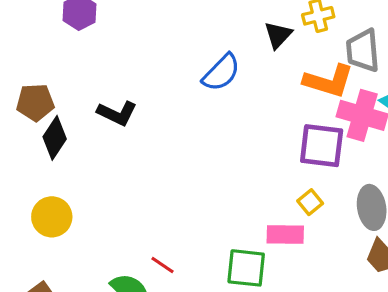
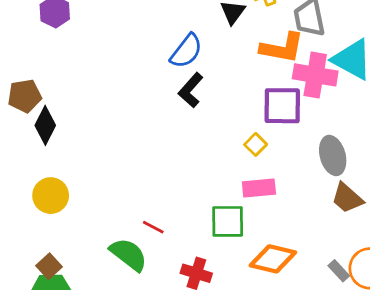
black L-shape: (117, 113) -> (191, 90), moved, turned 112
yellow square: (310, 202) -> (256, 144), moved

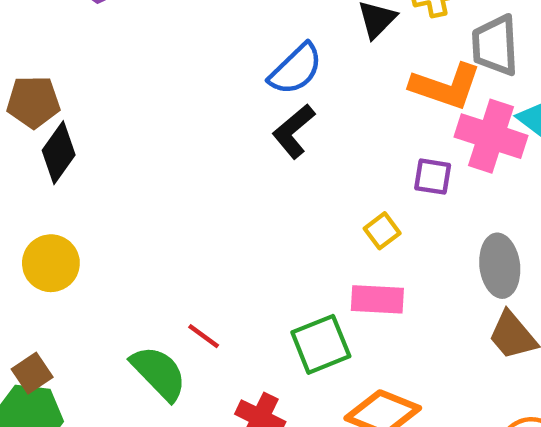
purple square: (282, 106) -> (433, 177), size x0.6
green square: (228, 221) -> (321, 344), turned -30

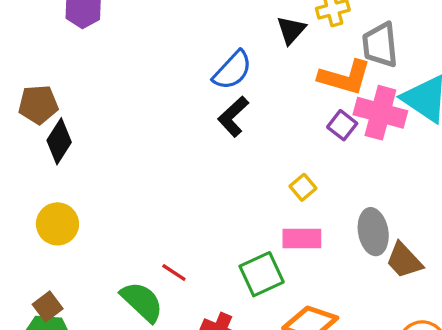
purple square: (433, 177) -> (342, 125), moved, turned 32
gray ellipse: (500, 266) -> (373, 232), moved

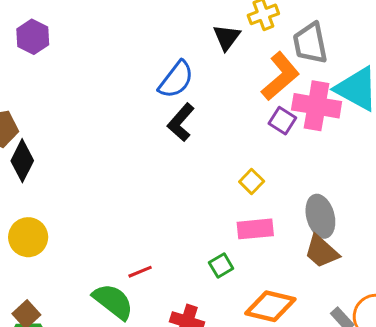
orange L-shape: (345, 77) -> (280, 76), turned -51
brown trapezoid: (404, 260) -> (322, 252), moved
red line: (174, 272) -> (140, 272), turned -50
green square: (262, 274) -> (221, 265), size x0.6

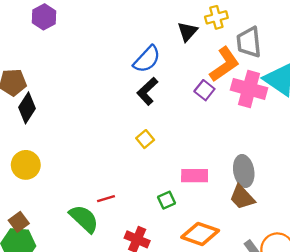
purple square: (282, 121) -> (204, 90), moved
yellow square: (252, 182) -> (145, 139), moved

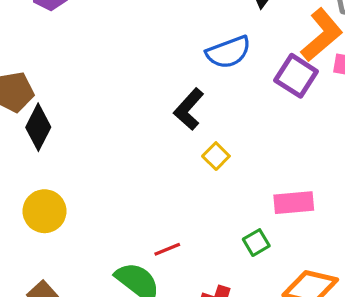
blue semicircle: (147, 59) -> (228, 52), moved, turned 32
purple square: (204, 90) -> (296, 76), size x1.4
black L-shape: (147, 91) -> (189, 109), moved

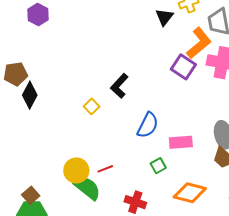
blue semicircle: (228, 52) -> (148, 125), moved, turned -44
yellow square: (216, 156) -> (92, 106), moved
yellow circle: (45, 211) -> (76, 170), moved

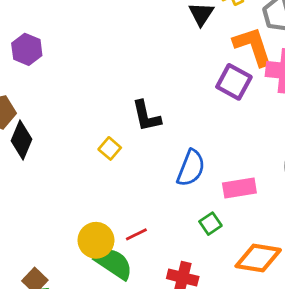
purple hexagon: (38, 14) -> (27, 49), moved
orange L-shape: (199, 43) -> (253, 46), turned -64
black L-shape: (119, 86) -> (146, 116), turned -50

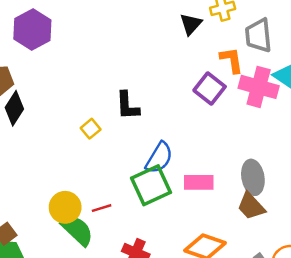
orange L-shape: (253, 46) -> (232, 60), size x0.7
purple hexagon: (27, 49) -> (32, 29), size x1.4
green square: (210, 224) -> (151, 185), moved, size x2.0

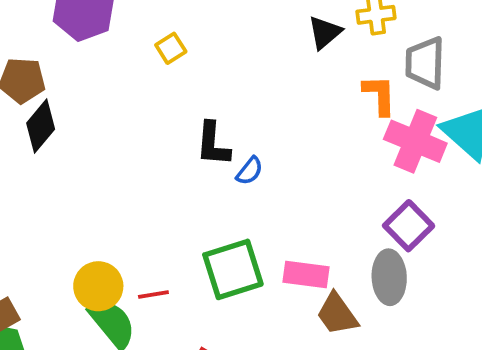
purple square: (210, 88) -> (409, 226), moved
yellow square: (91, 129) -> (171, 48), moved
blue semicircle: (159, 158) -> (250, 171), moved, size x0.6
brown trapezoid: (251, 206) -> (337, 314), moved

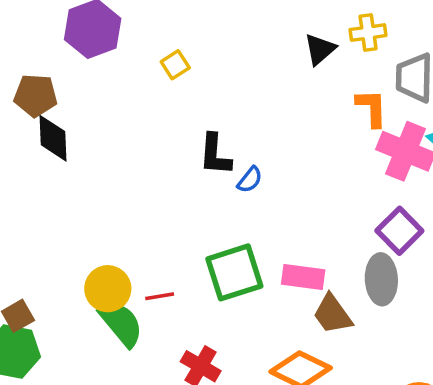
black diamond: (41, 126) -> (53, 138), turned -42

